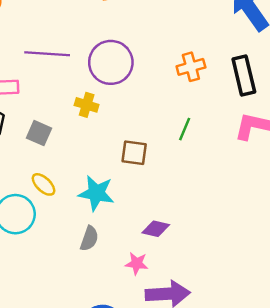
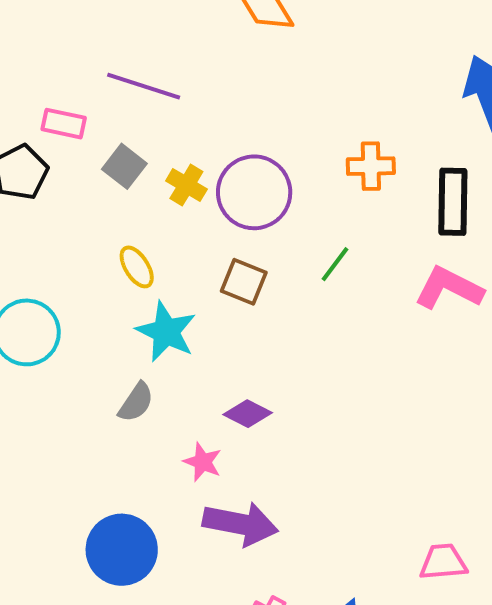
purple circle: (111, 62) -> (254, 192), moved
gray square: (39, 133) -> (124, 166), moved
yellow ellipse: (43, 184) -> (137, 267), moved

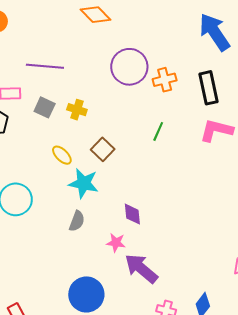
purple circle: (254, 192) -> (129, 67), moved
brown square: (244, 282) -> (103, 149), moved, turned 35
purple diamond: (248, 414) -> (132, 214), turned 70
purple arrow: (240, 524) -> (141, 269), turned -138

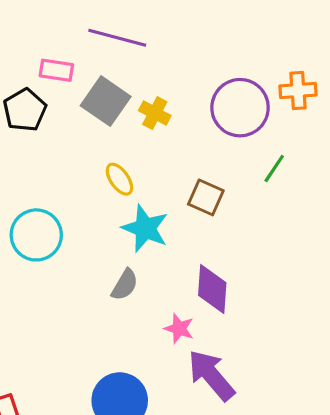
purple circle: (129, 67) -> (240, 108), moved
gray square: (45, 107) -> (106, 101), size x1.4
brown square: (103, 149) -> (206, 197), moved, turned -30
purple diamond: (132, 214) -> (212, 289), size x1.4

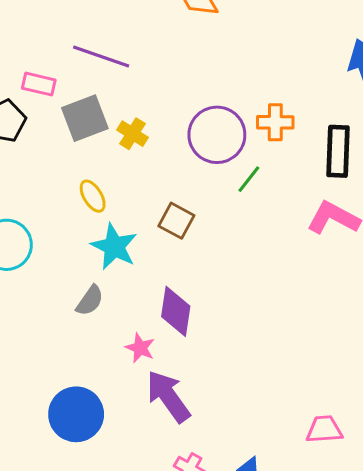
gray square: (106, 101) -> (85, 118), turned 30
green line: (274, 169) -> (249, 179), moved

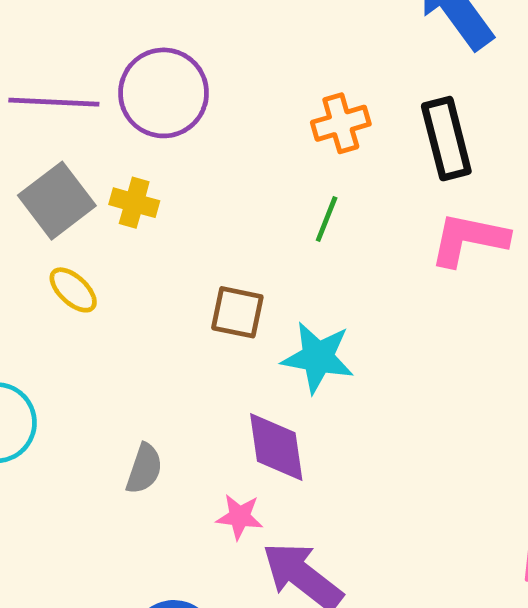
purple circle: (217, 135) -> (164, 93), moved
yellow ellipse: (93, 196) -> (73, 290), moved
cyan star: (114, 247) -> (318, 357), moved

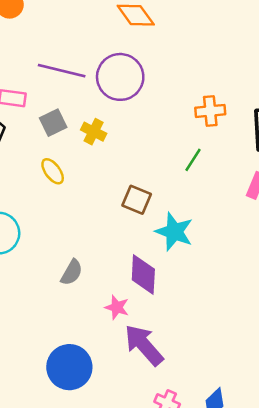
gray square: (57, 201) -> (53, 123), size x0.7

